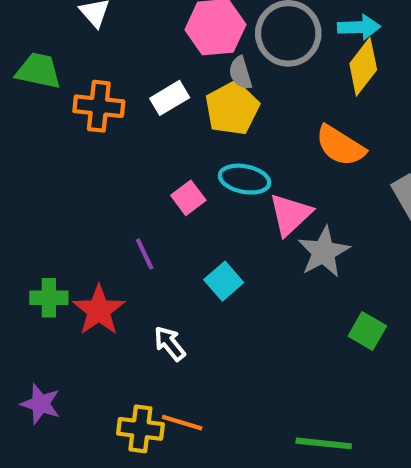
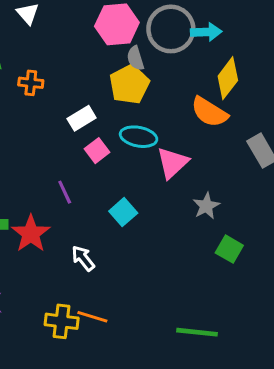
cyan arrow: (359, 27) -> (206, 32), moved
yellow diamond: (363, 67) -> (228, 78), moved
white rectangle: (170, 98) -> (82, 118), moved
orange cross: (99, 106) -> (31, 83), size x0.7
gray star: (324, 252) -> (206, 206), moved, size x0.7

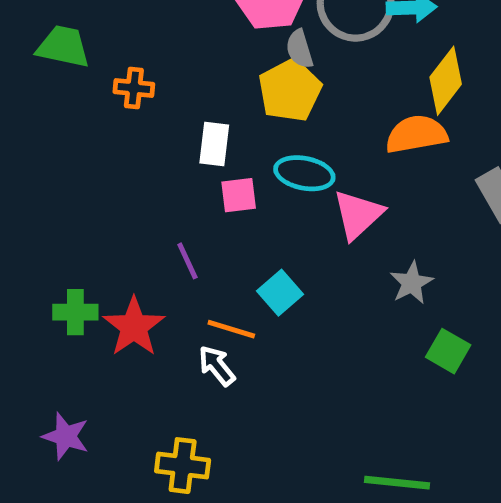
orange semicircle: (209, 112) -> (416, 134), turned 138
white rectangle: (82, 118) -> (214, 144), turned -52
pink square: (97, 151) -> (239, 195), turned 30
orange line: (92, 317) -> (231, 329), moved

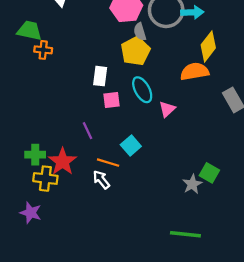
orange cross: (134, 88) -> (43, 50), moved
cyan ellipse: (304, 173) -> (142, 90), turned 50
pink triangle: (358, 215) -> (167, 109), size x0.7
gray star: (412, 283) -> (192, 184), moved
yellow cross: (183, 466) -> (45, 179), moved

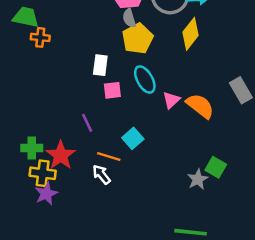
gray semicircle: (140, 32) -> (129, 18), moved
yellow diamond: (208, 46) -> (190, 34), moved
orange semicircle: (195, 72) -> (200, 106), moved, turned 48
purple star: (31, 213) -> (46, 194), moved, turned 30

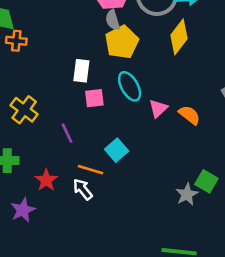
orange semicircle: (200, 106) -> (189, 115), size x0.7
red star: (61, 155) -> (46, 180), moved, size x0.7
yellow cross: (43, 173) -> (24, 110), moved, turned 30

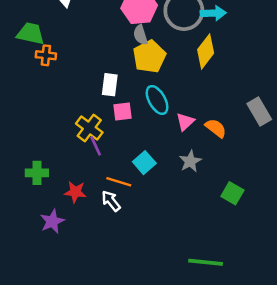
yellow cross: (24, 110) -> (89, 128), moved
red star: (46, 180) -> (75, 192), turned -30
gray star: (187, 194) -> (190, 161), moved

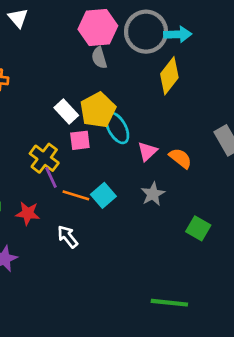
yellow pentagon: (149, 57) -> (98, 110), moved
white rectangle: (110, 85) -> (66, 111), turned -50
orange line: (119, 182) -> (76, 195), moved
red star: (75, 192) -> (28, 213), moved

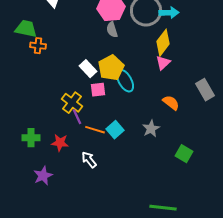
pink triangle: (147, 151) -> (163, 63), moved

